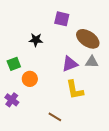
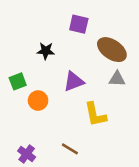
purple triangle: (70, 64) -> (74, 81), moved
purple cross: (12, 100) -> (27, 154), moved

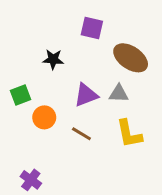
gray triangle: (117, 79) -> (119, 94), moved
yellow L-shape: (95, 115) -> (129, 134), moved
brown line: (70, 149) -> (81, 134), moved

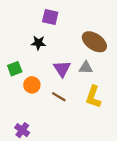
purple square: (92, 28) -> (50, 17), moved
purple triangle: (86, 95) -> (62, 69), turned -42
yellow L-shape: (129, 134) -> (93, 97), turned 30

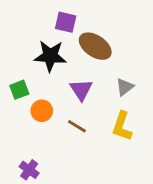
brown ellipse: (94, 42) -> (95, 46), moved
black star: (38, 43) -> (50, 56), size x1.6
gray triangle: (86, 68) -> (125, 87), moved, turned -40

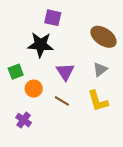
brown ellipse: (95, 46) -> (103, 37), moved
yellow L-shape: (122, 126) -> (98, 101), turned -35
purple cross: (29, 170) -> (24, 120), moved

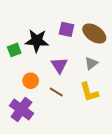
purple square: (53, 18) -> (67, 29), moved
green square: (16, 72) -> (14, 50), moved
purple cross: (24, 120) -> (21, 109), size x1.6

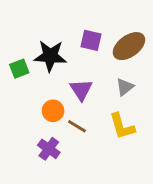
brown ellipse: (94, 33) -> (129, 46), turned -70
orange circle: (31, 81) -> (53, 111), moved
purple cross: (21, 109) -> (49, 149), moved, size x0.7

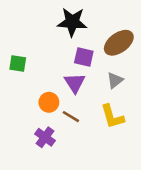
purple square: (91, 40) -> (84, 57), moved
black star: (50, 56) -> (72, 22), moved
green square: (19, 69) -> (18, 63), turned 30

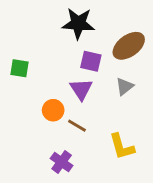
yellow L-shape: (112, 117) -> (122, 147), moved
purple cross: (45, 137) -> (62, 162), moved

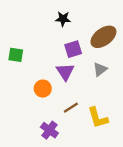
black star: (78, 23) -> (63, 19), size x0.6
purple square: (91, 61) -> (73, 49), turned -30
brown line: (77, 126) -> (71, 108), moved, turned -64

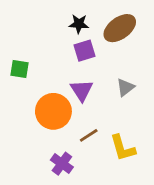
brown ellipse: (103, 37) -> (120, 28), moved
purple square: (73, 49) -> (84, 51), moved
orange circle: (43, 89) -> (53, 111), size x1.6

